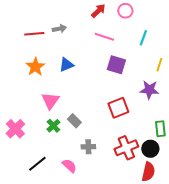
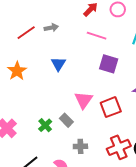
red line: (34, 34) -> (26, 33), turned -30
blue triangle: (66, 65) -> (58, 64), turned -35
orange star: (35, 67) -> (17, 71), moved
pink triangle: (50, 101) -> (83, 100), moved

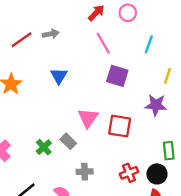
pink line: (97, 36) -> (103, 43), turned 42
red square: (111, 107) -> (120, 126), turned 30
red cross: (119, 147) -> (129, 173), size x0.7

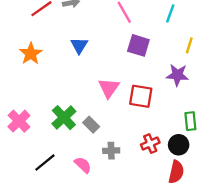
gray rectangle: (68, 141) -> (91, 125), moved
green cross: (44, 147) -> (64, 118), size x1.5
gray cross: (85, 172) -> (111, 151), moved

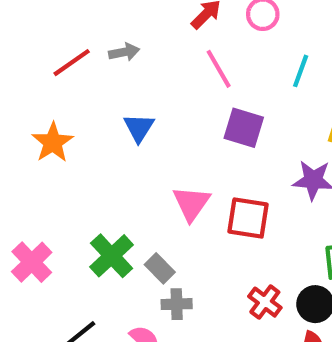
red cross: (150, 144) -> (265, 302), turned -30
gray cross: (111, 151) -> (177, 304), moved

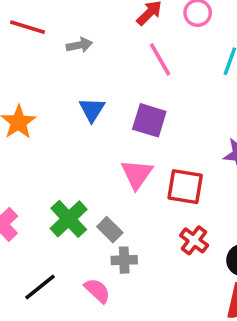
red line: (72, 63) -> (27, 27), moved, turned 52
purple square: (244, 128) -> (149, 120), moved
red cross: (265, 302) -> (194, 240), moved

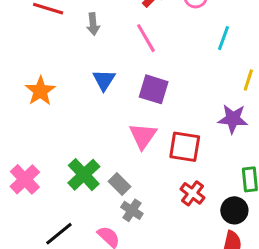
gray arrow: (79, 45) -> (93, 24), turned 95
pink line: (160, 59) -> (146, 38), moved
gray cross: (124, 260) -> (132, 210), turned 35

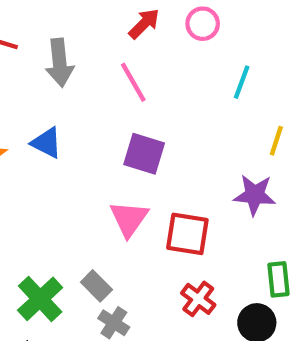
gray arrow: (93, 24) -> (60, 63), size x1.5
blue triangle: (104, 80) -> (47, 143), moved, turned -35
green cross: (84, 175) -> (40, 299), moved

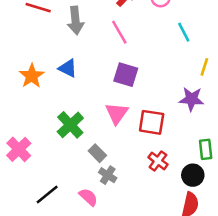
cyan line: (242, 82) -> (184, 32), turned -48
green cross: (40, 299) -> (70, 125), moved

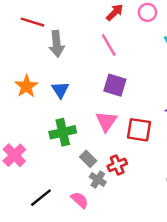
gray arrow: (75, 20) -> (57, 44), moved
blue triangle: (68, 68) -> (60, 90), moved, turned 30
green cross: (70, 125) -> (63, 132), turned 30
red cross: (158, 161) -> (117, 165), moved, turned 30

